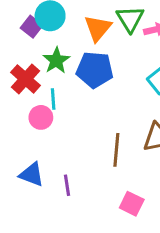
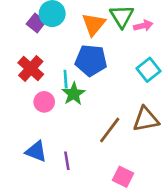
green star: (56, 60) -> (74, 94), moved
cyan line: (53, 99) -> (66, 79), moved
brown line: (116, 150) -> (110, 130), turned 32

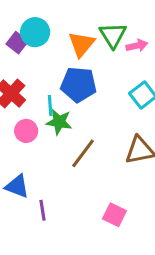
green star: (74, 94) -> (59, 122), turned -30
brown line: (110, 130) -> (83, 153), moved
purple line: (67, 161) -> (43, 210), moved

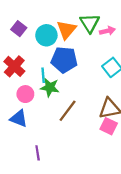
cyan circle: (35, 32) -> (46, 35), moved
blue triangle: (17, 186) -> (19, 118), moved
pink square: (114, 215) -> (109, 126), moved

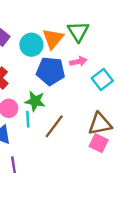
pink arrow: (107, 31) -> (78, 62), moved
cyan line: (43, 75) -> (28, 119), moved
purple line: (38, 153) -> (13, 165), moved

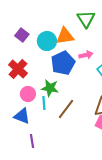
green triangle: (78, 31) -> (86, 19), moved
orange triangle: (53, 39) -> (65, 36), turned 42
blue pentagon: (51, 71) -> (63, 63), turned -30

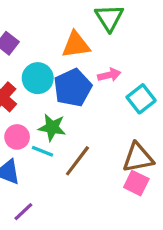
cyan circle: (47, 41) -> (38, 78), moved
cyan line: (44, 103) -> (42, 151), turned -64
purple line: (32, 141) -> (23, 212), turned 56

